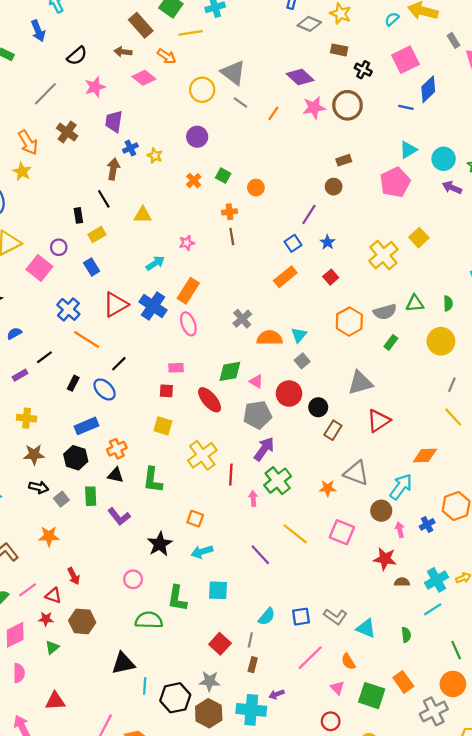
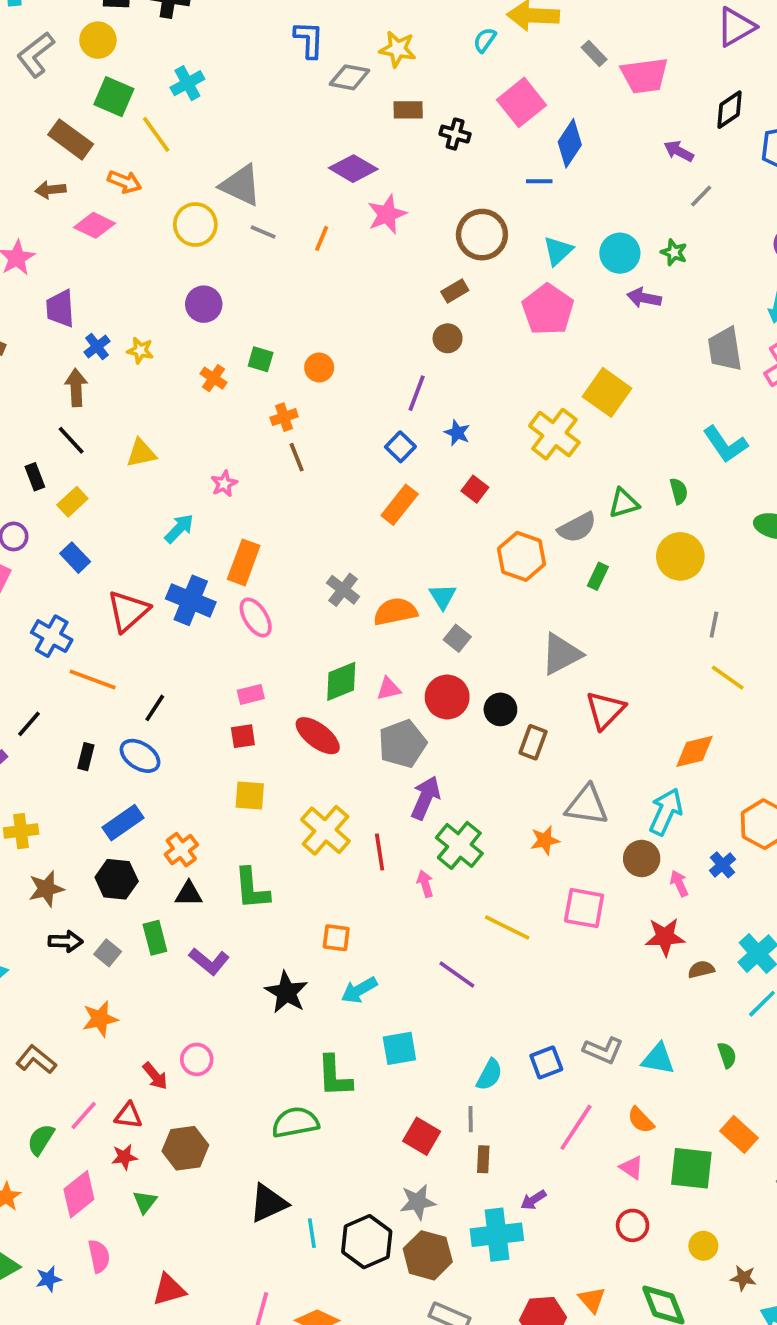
yellow line: (191, 33) -> (156, 134), turned 75
brown circle: (347, 105) -> (482, 235), moved
yellow square: (419, 238) -> (607, 392), size x1.4
pink triangle: (256, 381) -> (389, 689), turned -32
pink circle: (133, 579) -> (197, 1059), moved

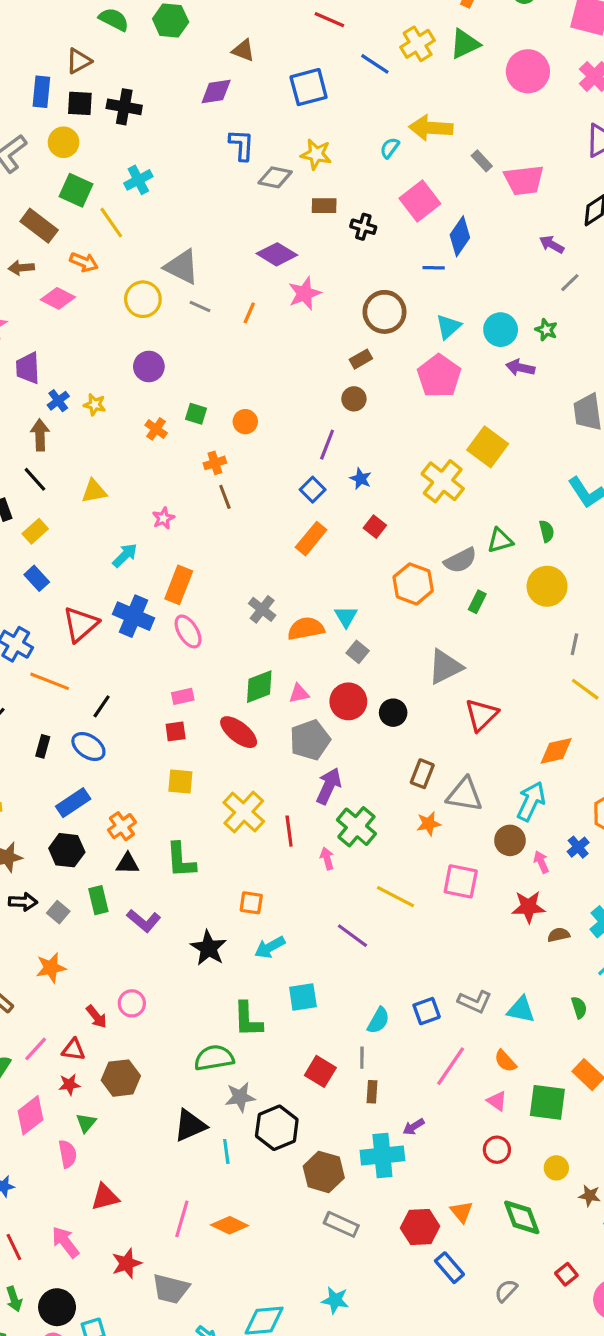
brown rectangle: (533, 742) -> (422, 774), moved
gray star: (418, 1202) -> (240, 1097), moved
black hexagon: (367, 1242) -> (277, 1128), moved
pink semicircle: (99, 1256) -> (68, 1154), moved

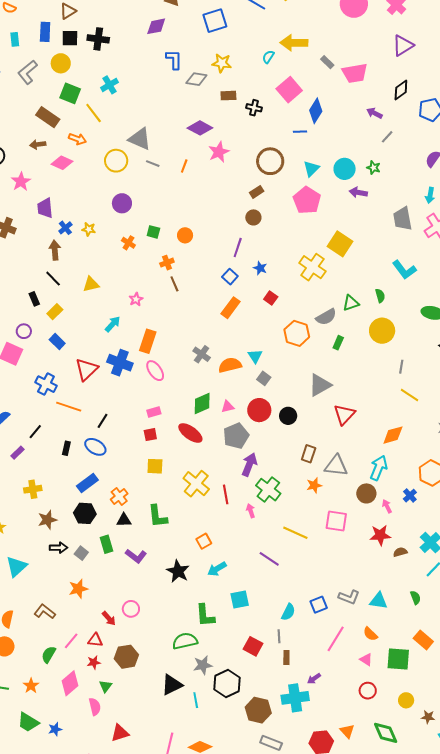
orange square: (251, 903) -> (204, 541), turned -35

